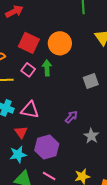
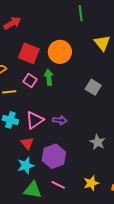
gray square: (91, 81) -> (93, 87), turned -35
pink triangle: (30, 110) -> (35, 120), turned -42
purple arrow: (71, 117) -> (60, 120), moved, turned 56

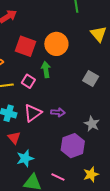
pink square: (30, 80) -> (28, 81), moved
gray star: (98, 142) -> (92, 124), moved
red triangle: (27, 143) -> (14, 138), moved
purple hexagon: (54, 156) -> (73, 146), moved

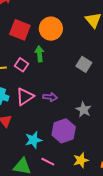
cyan star: (25, 158) -> (33, 140), moved

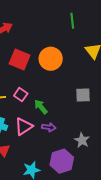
green arrow: (39, 54) -> (41, 107), moved, turned -35
gray square: (84, 64) -> (83, 95), turned -35

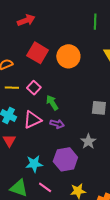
gray square: (83, 95) -> (99, 108), moved

